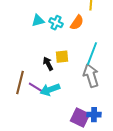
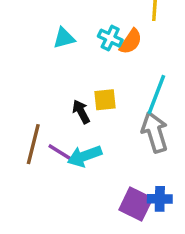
cyan cross: (56, 23) -> (110, 38), moved

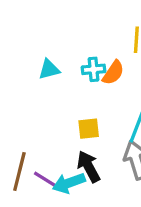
cyan cross: (110, 38) -> (94, 69), turned -30
black arrow: (81, 112) -> (89, 167), moved, size x1.4

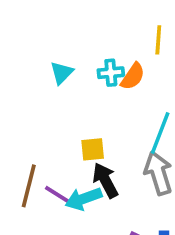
cyan triangle: (49, 69) -> (62, 73), turned -30
yellow square: (89, 129) -> (93, 149), moved

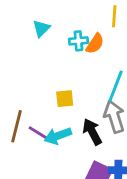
cyan triangle: (62, 73) -> (41, 29), moved
black arrow: (105, 180) -> (92, 132), moved

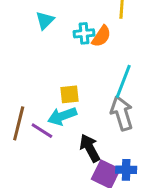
black arrow: (92, 132) -> (90, 148), moved
cyan arrow: (58, 136) -> (62, 116), moved

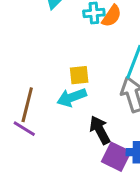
purple line: (42, 131) -> (24, 129), moved

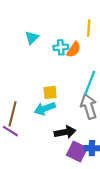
black arrow: (100, 130) -> (65, 132), turned 108

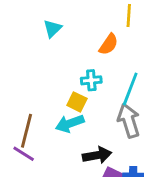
cyan cross: (61, 47) -> (91, 80), moved
yellow square: (50, 92) -> (77, 102), turned 32

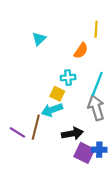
brown line: (27, 131) -> (36, 127), moved

